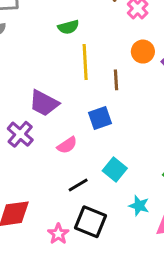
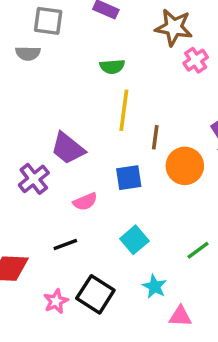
orange circle: (143, 52) -> (185, 166), moved, size x1.4
black line: (78, 185) -> (65, 245), moved

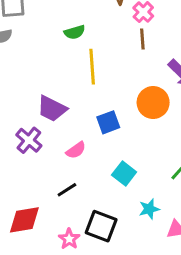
brown line: (155, 137) -> (142, 39), moved
cyan star: (154, 286) -> (149, 209), turned -30

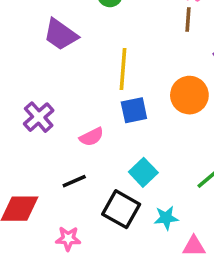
yellow line: (92, 67) -> (123, 69), moved
purple trapezoid: (52, 109) -> (61, 35), moved
black square: (101, 226) -> (121, 209), moved
pink star: (69, 239) -> (68, 239), turned 30

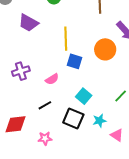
blue square: (134, 110) -> (75, 61), turned 35
purple cross: (39, 117) -> (21, 71), turned 30
pink triangle: (194, 246) -> (117, 135), turned 40

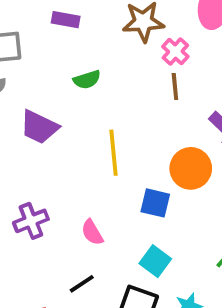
blue square: (75, 61) -> (155, 203), moved
pink semicircle: (52, 79) -> (92, 232), turned 96

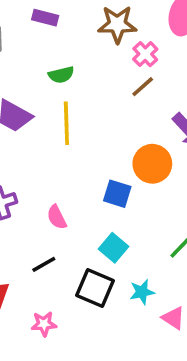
brown line: (175, 86) -> (143, 87), turned 50
yellow line: (114, 153) -> (66, 123), moved

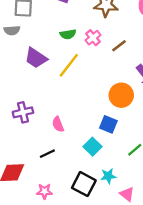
pink cross: (145, 54) -> (93, 38), moved
yellow line: (66, 123) -> (69, 65), turned 35
blue square: (117, 194) -> (108, 124), moved
black square: (95, 288) -> (84, 184), moved

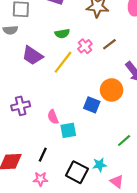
pink cross: (93, 38) -> (85, 46), moved
blue square: (108, 124) -> (92, 105), moved
cyan square: (92, 147) -> (68, 130), moved, turned 35
black line: (47, 154) -> (43, 155), moved, turned -40

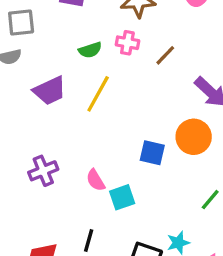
pink cross: (85, 46) -> (127, 43), moved, turned -32
purple trapezoid: (33, 55) -> (50, 91), turned -50
orange circle: (112, 90) -> (194, 137), moved

